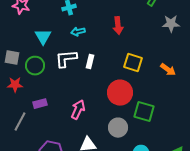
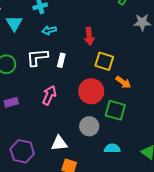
red arrow: (118, 26) -> (89, 36), moved
cyan triangle: (43, 37) -> (14, 23), moved
orange arrow: (168, 70) -> (123, 82), moved
pink arrow: (78, 110) -> (49, 95), moved

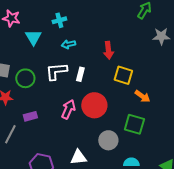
red circle: (91, 91) -> (94, 105), moved

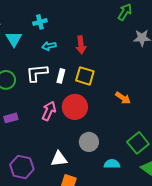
red arrow: (108, 50) -> (81, 45), moved
yellow square: (123, 75) -> (85, 76), moved
green square: (134, 124) -> (138, 143), moved, turned 35

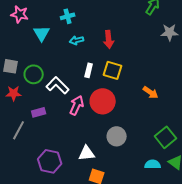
white L-shape: (37, 73) -> (58, 85), moved, turned 50
cyan semicircle: (112, 164) -> (153, 164), moved

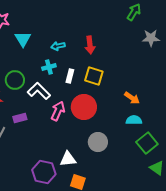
cyan cross: (68, 16) -> (49, 67), moved
purple hexagon: (50, 161) -> (44, 172), moved
cyan semicircle: (153, 164) -> (134, 120), moved

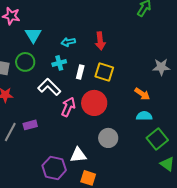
gray star: (151, 38) -> (161, 67), moved
green circle: (15, 80) -> (25, 62), moved
purple rectangle: (20, 118) -> (30, 125), moved

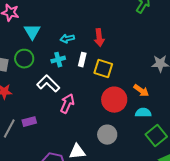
white rectangle: (80, 72) -> (82, 60), moved
red circle: (94, 103) -> (114, 100), moved

